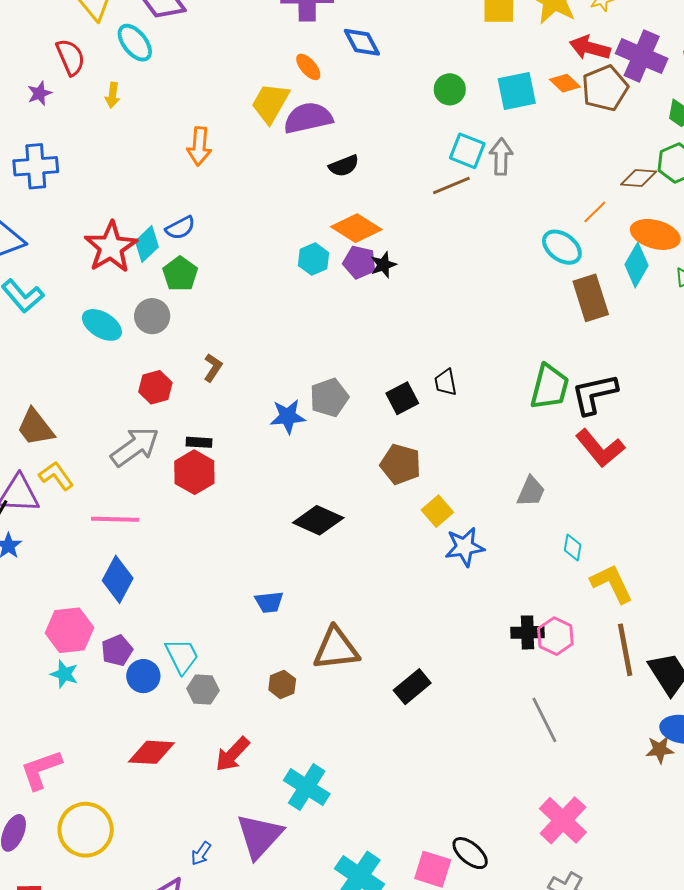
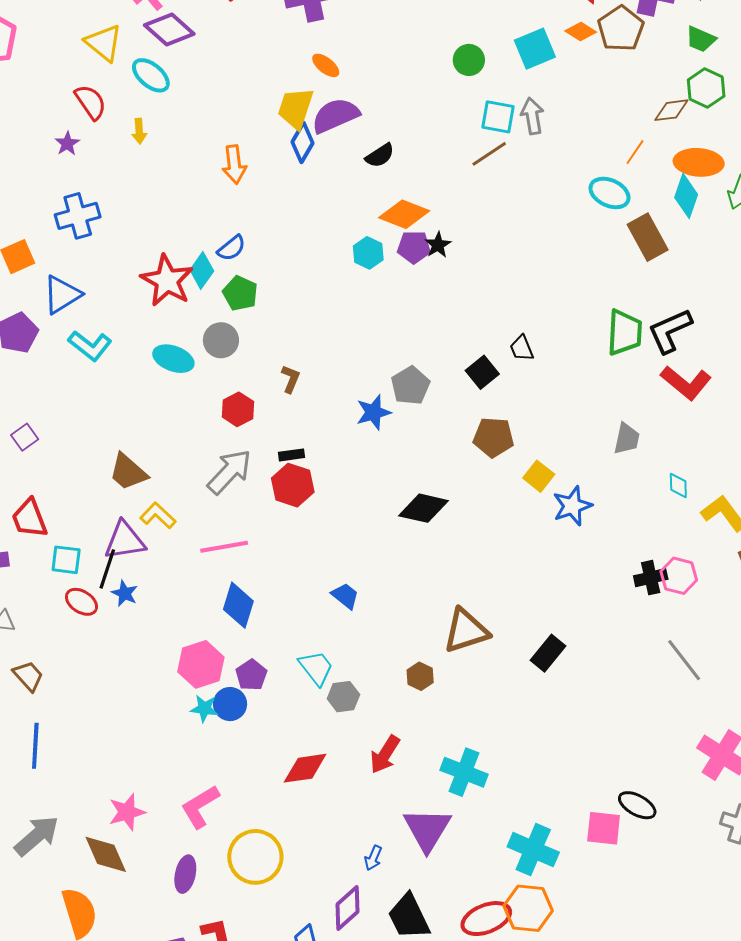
blue diamond: (362, 42) -> (302, 142), moved, turned 69
blue trapezoid: (269, 602) -> (345, 596), moved, turned -124
blue circle: (143, 676) -> (230, 704), moved

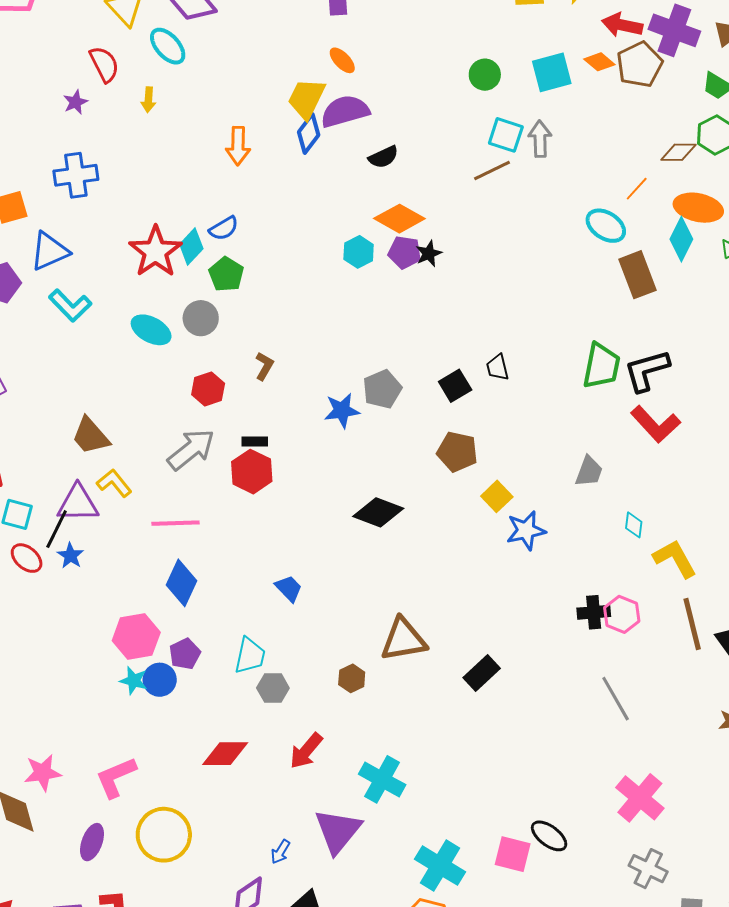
cyan trapezoid: (316, 668) -> (250, 656), turned 42

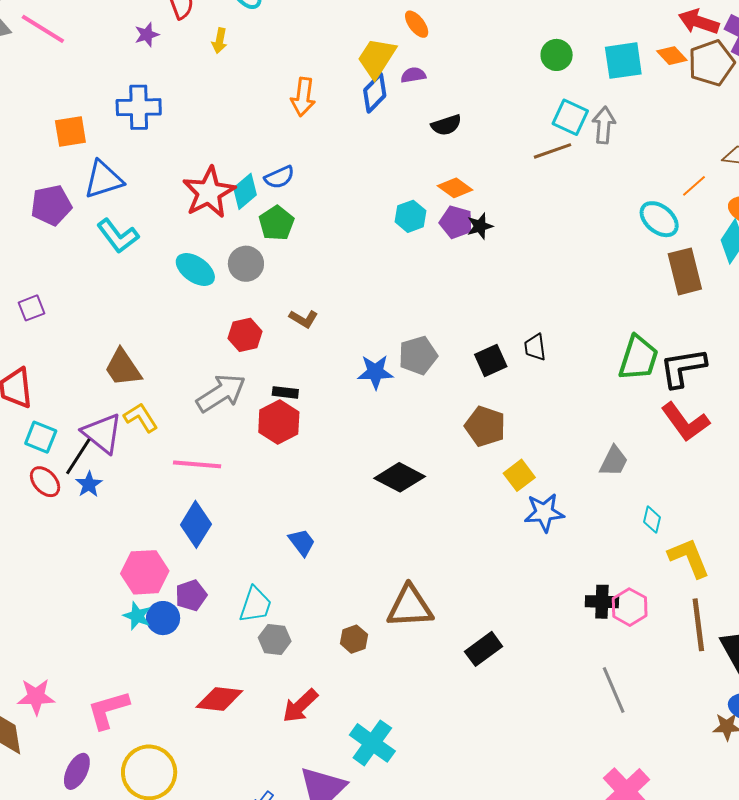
purple semicircle: (345, 111) -> (413, 75), size x0.5
orange diamond: (399, 219) -> (455, 188), size x0.7
brown L-shape: (264, 366) -> (304, 319), turned 84
purple triangle: (78, 503) -> (102, 433), turned 33

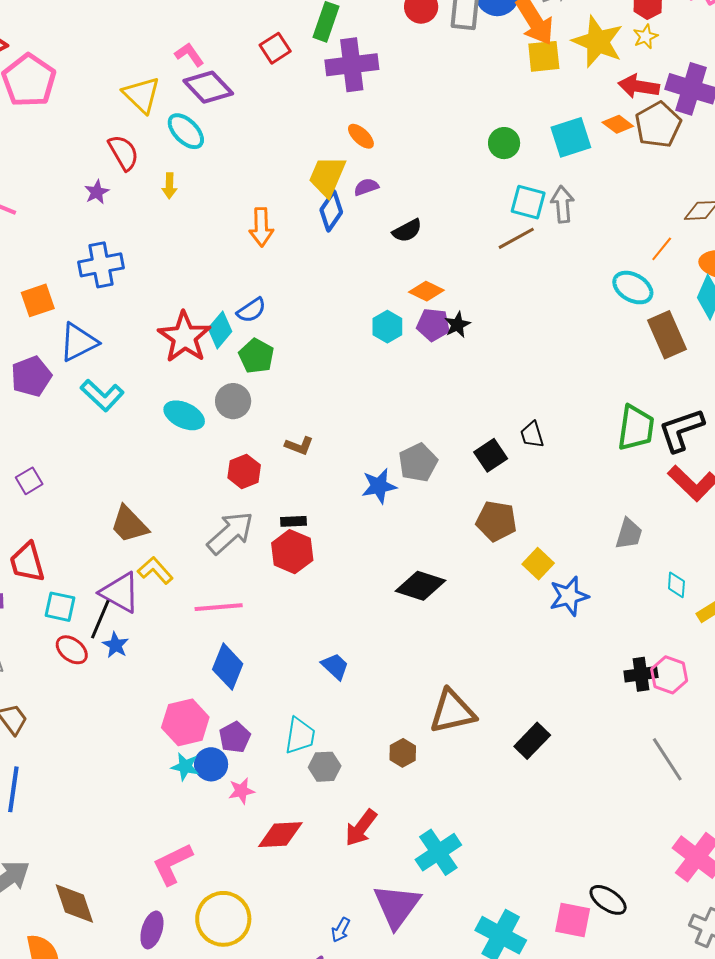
pink star: (36, 697) -> (241, 791), moved, size x0.7
cyan cross: (372, 743) -> (438, 852), turned 30

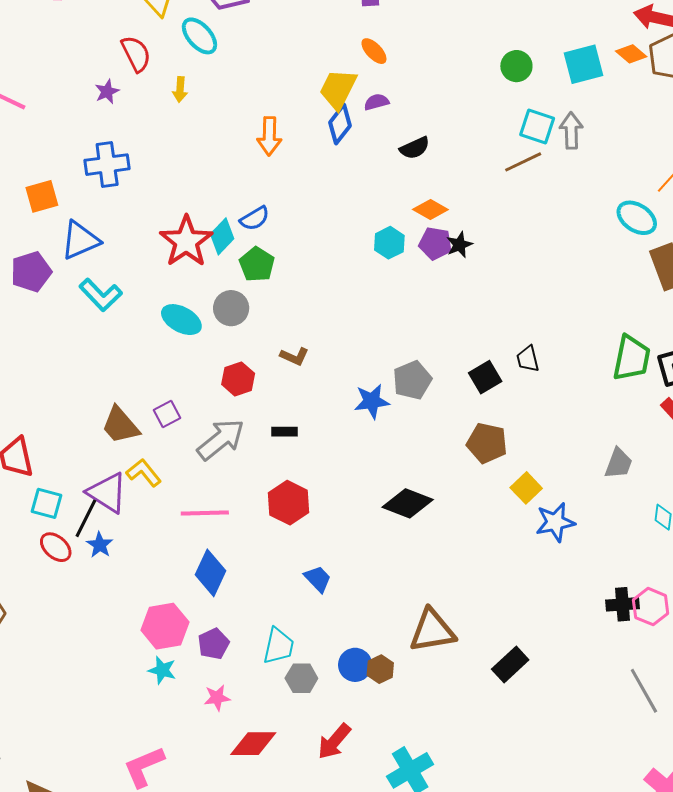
purple square: (29, 481) -> (167, 414), moved
red hexagon: (292, 552) -> (289, 503), moved
blue circle: (211, 764) -> (355, 665), moved

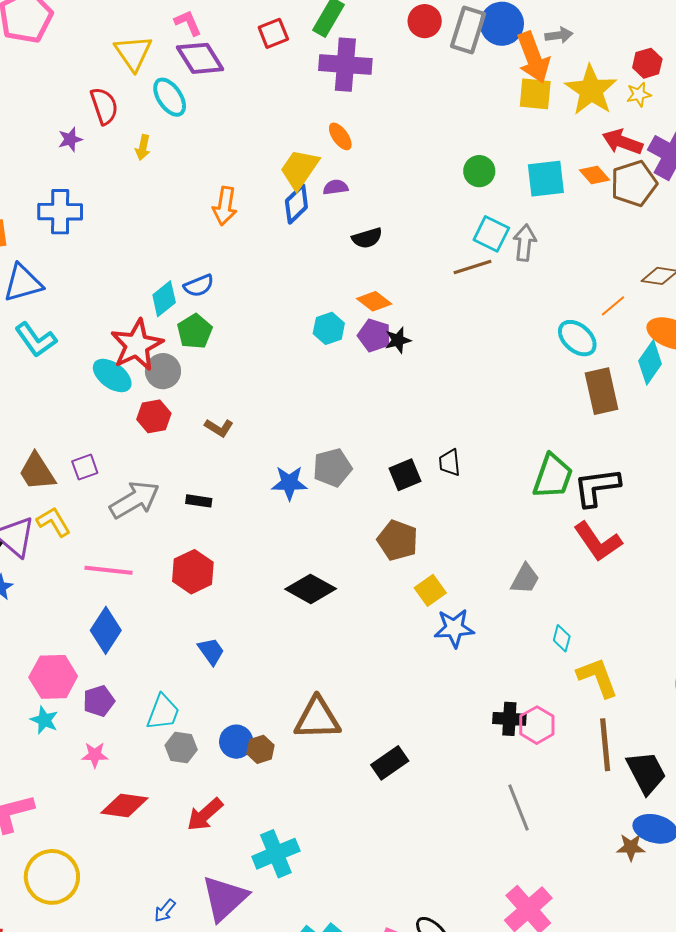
red star: (186, 241) -> (137, 345), moved
red hexagon: (238, 379) -> (154, 416), moved

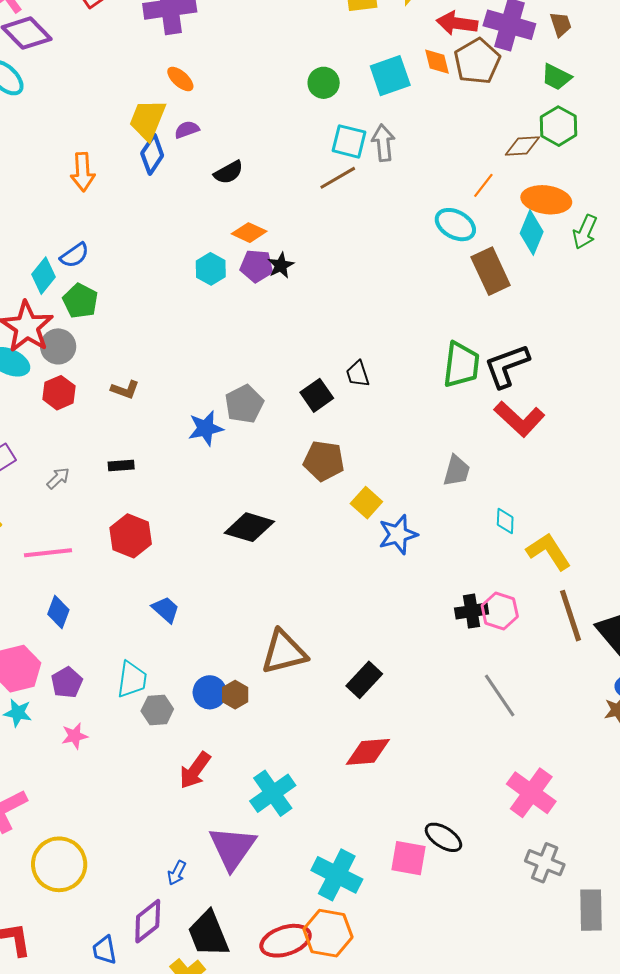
orange diamond: (595, 175) -> (437, 62), turned 40
gray arrow: (134, 500) -> (58, 478), size x0.5
blue diamond: (106, 630) -> (58, 612), size x0.7
red diamond: (124, 806) -> (368, 752), moved

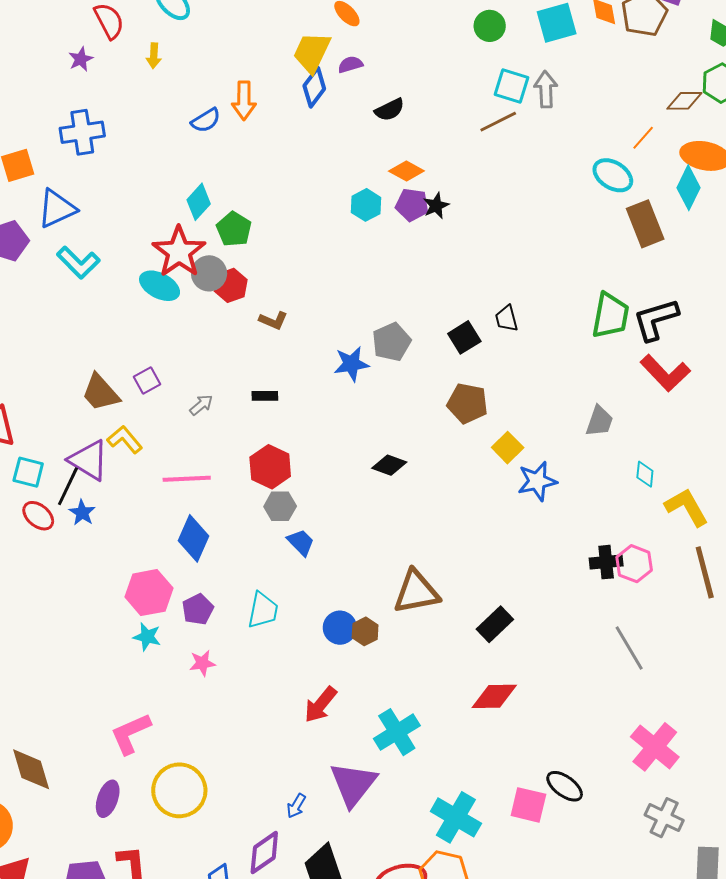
blue semicircle: (74, 255) -> (206, 120), moved
red hexagon: (59, 393) -> (231, 285), moved
black diamond: (249, 527) -> (389, 465), size x0.7
blue diamond: (58, 612) -> (193, 538), size x1.4
gray hexagon: (157, 710) -> (280, 506), moved

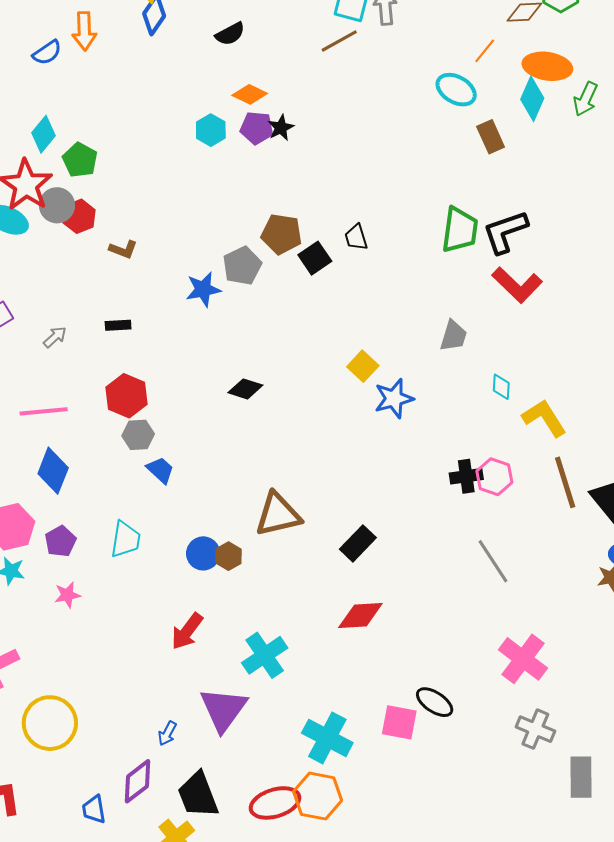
brown rectangle: (645, 224) -> (491, 137), size x0.7
brown pentagon: (467, 403) -> (282, 234), moved

